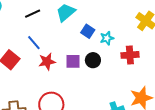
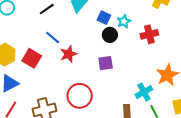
black circle: (93, 60) -> (110, 35), moved
purple square: (73, 61) -> (106, 63), moved

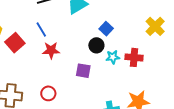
blue square: (104, 18) -> (106, 29), moved
cyan star: (124, 21) -> (113, 57), moved
red circle: (80, 96) -> (48, 93), size x0.6

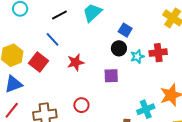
blue line: (41, 30) -> (52, 39), moved

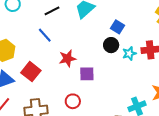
red square: (38, 62) -> (31, 72), moved
purple square: (111, 76) -> (87, 74), moved

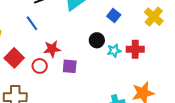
blue square: (117, 27) -> (114, 16), moved
red circle: (73, 101) -> (40, 66), moved

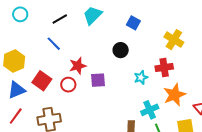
yellow cross: (154, 17) -> (174, 40), moved
red cross: (135, 49) -> (164, 67), moved
cyan star: (114, 51) -> (141, 77), moved

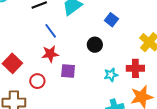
blue line: (54, 44) -> (51, 31), moved
red circle: (68, 85) -> (37, 81), moved

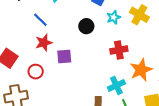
red cross: (135, 68) -> (119, 50), moved
cyan star: (111, 75) -> (114, 17), moved

